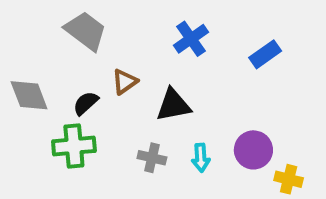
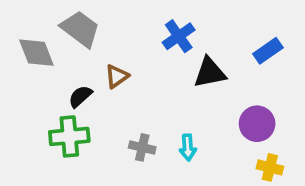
blue rectangle: (265, 54) -> (268, 51), moved
gray diamond: (29, 95) -> (36, 53), moved
black triangle: (173, 105) -> (210, 73), moved
purple circle: (253, 150) -> (257, 124), moved

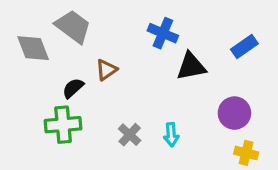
blue cross: (179, 36) -> (163, 33), turned -32
gray cross: (142, 147) -> (130, 135), turned 30

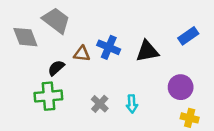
blue cross: (163, 33) -> (109, 47), moved
brown triangle: (106, 70) -> (82, 54), turned 42

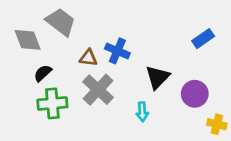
black triangle: (147, 51) -> (157, 77), moved, turned -35
black semicircle: (56, 68) -> (43, 73), moved
gray cross: (100, 104) -> (98, 90), moved, size x1.6
yellow cross: (190, 118) -> (217, 124), moved

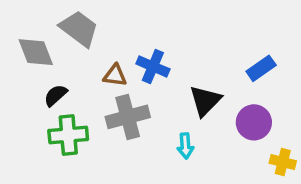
blue rectangle: (203, 39) -> (261, 68), moved
gray cross: (98, 90) -> (128, 117), turned 32

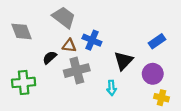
gray trapezoid: (79, 29) -> (64, 17), moved
black semicircle: (56, 95) -> (50, 58), moved
green cross: (68, 135) -> (24, 82), moved
yellow cross: (283, 162) -> (161, 98), moved

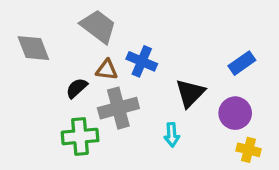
green cross: (24, 82) -> (80, 136), moved

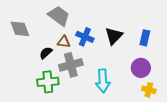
blue rectangle: (242, 63) -> (145, 38), turned -42
black triangle: (190, 93) -> (114, 36), moved
cyan arrow: (172, 135) -> (103, 81), size x1.6

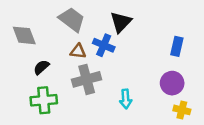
black triangle: (114, 36) -> (121, 22), moved
black semicircle: (46, 53) -> (41, 67), moved
cyan arrow: (103, 81) -> (126, 99), size x0.7
green cross: (48, 82) -> (44, 100), moved

